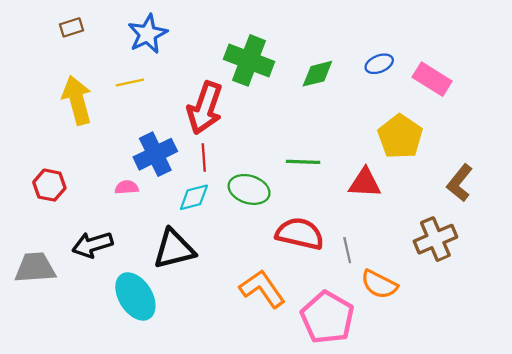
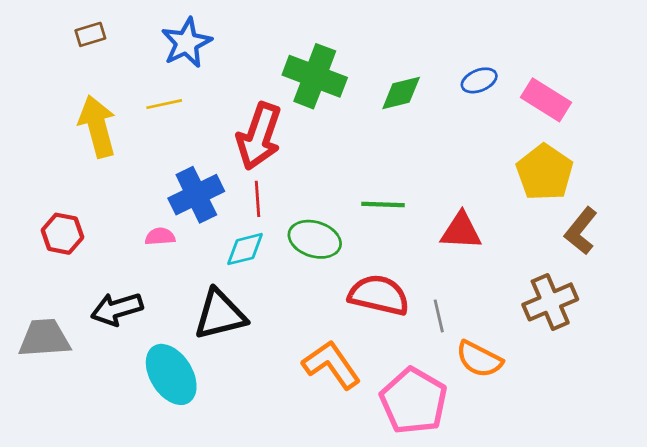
yellow pentagon: (400, 137) -> (545, 172), moved

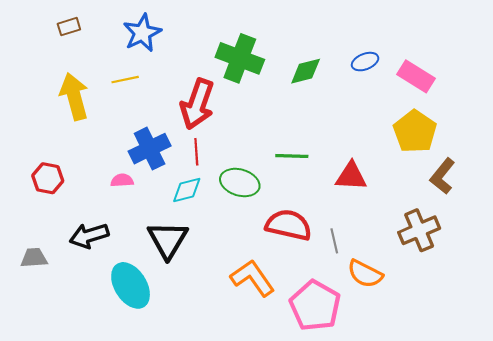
black triangle: (220, 315) -> (168, 240), turned -45
gray trapezoid: (44, 338) -> (34, 258), size x0.7

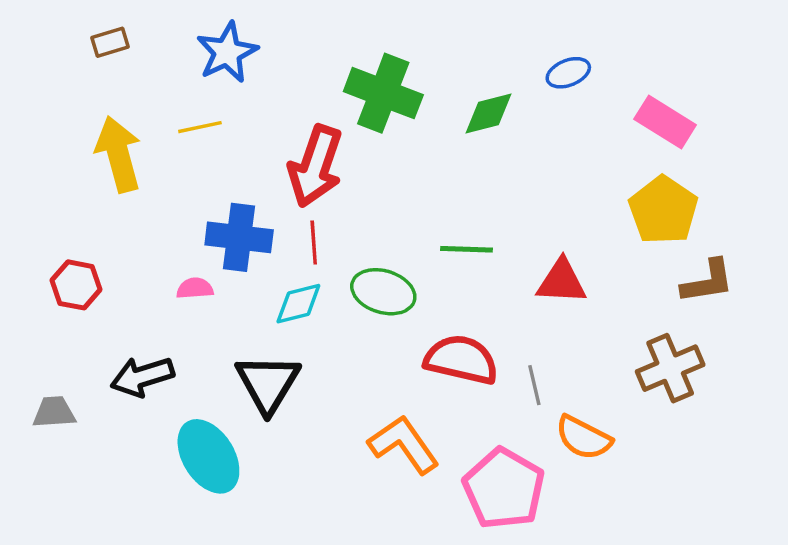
blue ellipse: (365, 62) -> (568, 73), moved
blue cross: (150, 149) -> (239, 237), turned 33
brown L-shape: (442, 176) -> (707, 282), turned -138

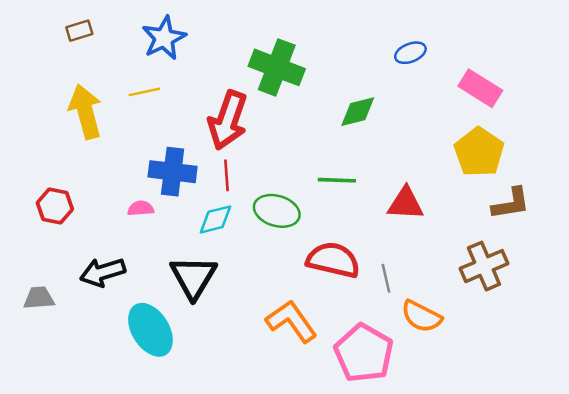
green diamond: (489, 113) -> (358, 112), moved

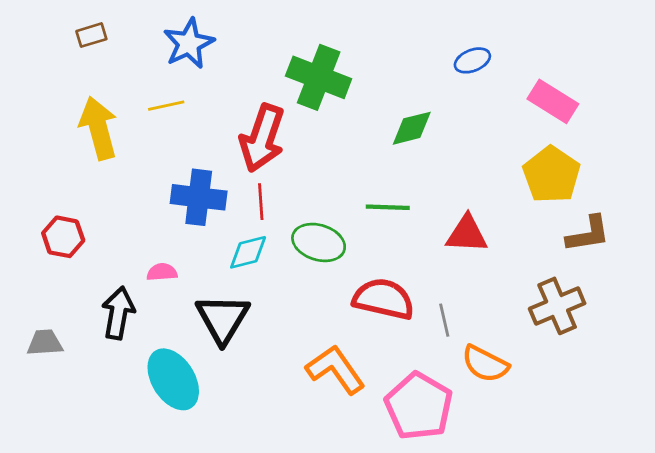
pink semicircle: (141, 208) -> (162, 272), moved
black arrow: (103, 272) -> (118, 313), turned 117

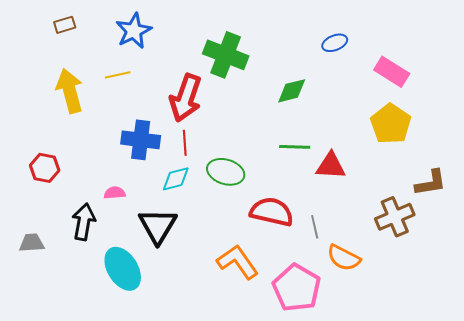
green line: (388, 207) -> (295, 147), moved
brown L-shape: (588, 234) -> (431, 183), moved

